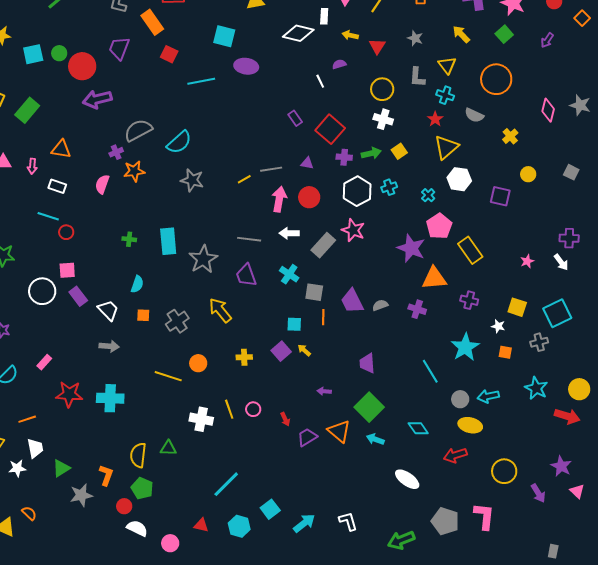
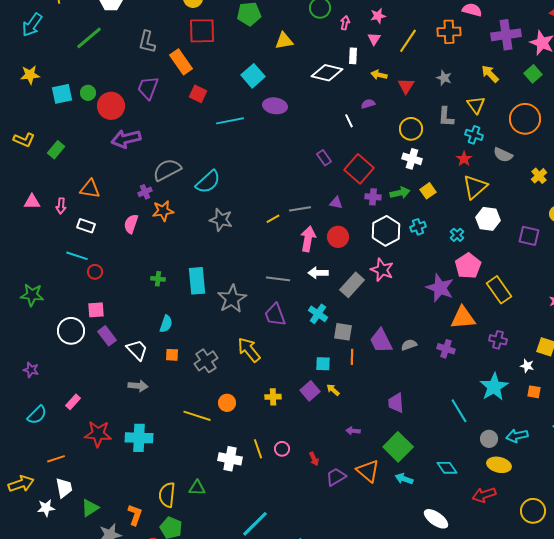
cyan square: (224, 36) -> (253, 76), turned 35
green rectangle: (27, 110) -> (56, 150), size x0.7

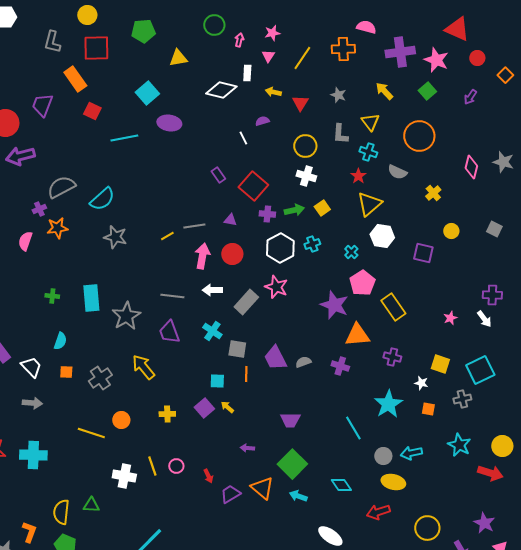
gray L-shape: (147, 42) -> (52, 42), moved
purple trapezoid: (396, 403) -> (290, 420), turned -85

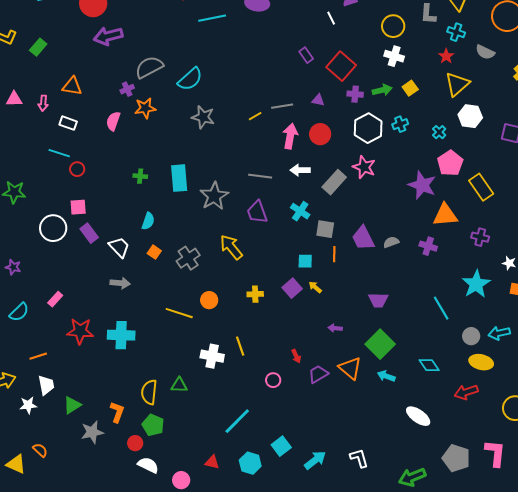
orange square: (66, 372) -> (154, 252), turned 32
pink circle: (176, 466) -> (273, 380), moved

